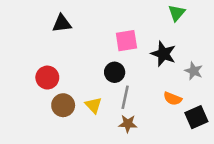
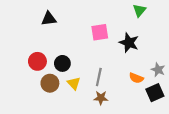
gray star: (194, 71) -> (158, 70), moved
black circle: (115, 72) -> (62, 63), moved

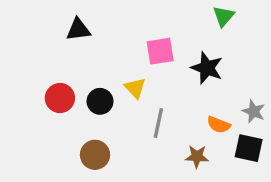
brown circle: (50, 83) -> (95, 155), moved
yellow triangle: (74, 83) -> (135, 88), moved
black square: (155, 93) -> (249, 148), turned 36
brown star: (101, 98) -> (197, 156), moved

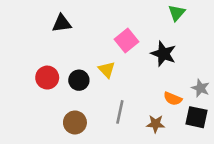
pink square: (160, 51) -> (126, 41), turned -30
gray line: (158, 123) -> (120, 112), moved

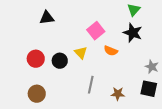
black star: (163, 54) -> (133, 33), moved
orange semicircle: (173, 99) -> (111, 51), moved
brown circle: (75, 122) -> (37, 94), moved

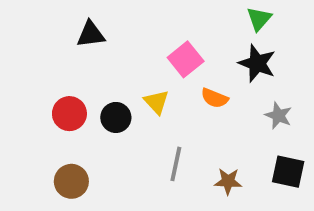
gray star: (152, 67) -> (278, 116), moved

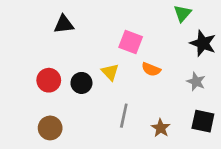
pink square: (186, 59) -> (131, 42), turned -30
black star: (257, 63) -> (203, 43), moved
brown star: (228, 181) -> (161, 128), turned 30

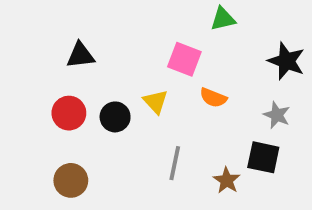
green triangle: (182, 13) -> (223, 19), moved, turned 36
black triangle: (64, 24) -> (80, 55), moved
black square: (203, 121) -> (263, 157), moved

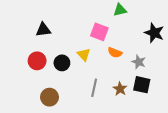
gray star: (277, 115) -> (139, 62), moved
brown circle: (71, 180) -> (50, 97), moved
brown star: (227, 180) -> (120, 89), moved

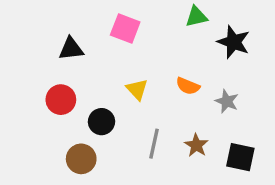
pink square: (99, 32) -> (125, 28), moved
black star: (154, 33) -> (234, 42), moved
black circle: (62, 63) -> (102, 122), moved
black square: (142, 85) -> (240, 157), moved

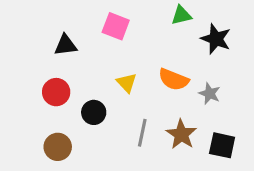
orange semicircle: (188, 86) -> (174, 80), size x1.4
brown star: (196, 145) -> (181, 134), size x1.4
brown circle: (81, 159) -> (58, 147), moved

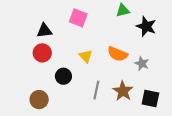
red circle: (56, 92) -> (42, 53), moved

